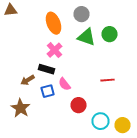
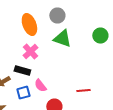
green circle: (110, 34) -> (100, 36), moved
red line: (108, 80) -> (83, 90), moved

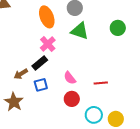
black rectangle: (22, 70) -> (40, 63), turned -56
pink semicircle: (40, 86) -> (70, 78), moved

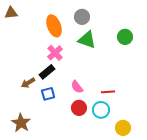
brown star: (14, 102) -> (21, 123), moved
cyan circle: (94, 115) -> (101, 110), moved

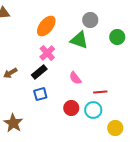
gray circle: (82, 17) -> (90, 20), moved
orange ellipse: (54, 26) -> (46, 26), turned 60
brown arrow: (28, 83) -> (10, 73), moved
pink semicircle: (77, 87) -> (75, 78), moved

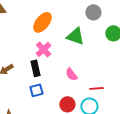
gray circle: (90, 20) -> (93, 12), moved
black rectangle: (39, 72) -> (35, 68), turned -63

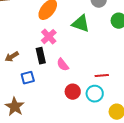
pink semicircle: (71, 74) -> (63, 65), moved
blue square: (36, 90) -> (28, 78), moved

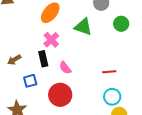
red line: (102, 76) -> (109, 72), moved
red circle: (73, 92) -> (60, 95), moved, size x1.5
cyan circle: (95, 94) -> (112, 97), moved

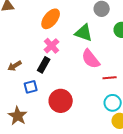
black rectangle: (43, 59) -> (44, 65), turned 42
pink semicircle: (65, 68) -> (91, 59), moved, size x1.5

